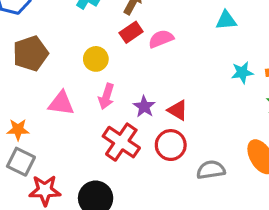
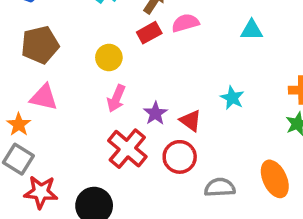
pink semicircle: (161, 39) -> (185, 23), moved
cyan star: (242, 72) -> (232, 98), moved, turned 30
pink triangle: (61, 103) -> (44, 97), moved
orange star: (18, 130) -> (19, 125), turned 30

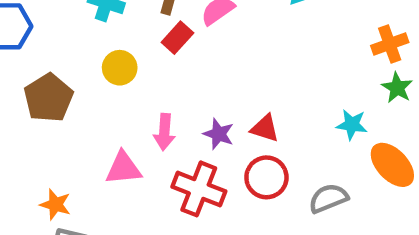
yellow circle: (109, 57) -> (120, 68), moved
pink triangle: (44, 97) -> (123, 168), moved
cyan star: (232, 98) -> (352, 125), moved

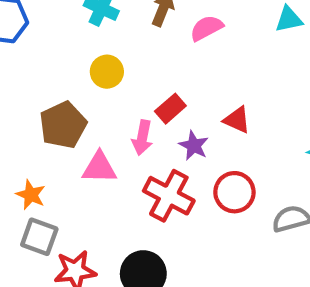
red rectangle: (177, 38) -> (170, 109), moved
brown pentagon: (48, 98) -> (63, 125), moved
red triangle: (265, 128) -> (237, 120), moved

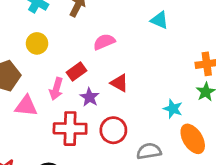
cyan triangle: (289, 19) -> (160, 20), turned 30
pink semicircle: (206, 28) -> (104, 42), moved
red cross: (169, 196) -> (70, 129), turned -32

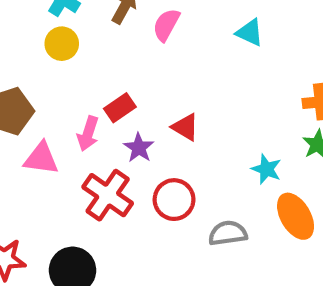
pink semicircle: (104, 42) -> (166, 25), moved, turned -40
yellow circle: (37, 43) -> (62, 44), moved
red cross: (70, 129) -> (108, 195), turned 32

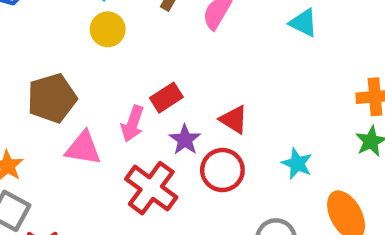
cyan star: (266, 169) -> (297, 163), moved
red circle: (174, 200) -> (222, 170), moved

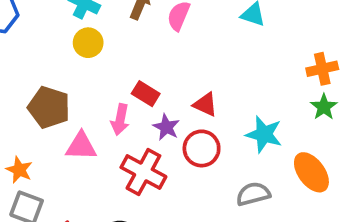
brown pentagon: (52, 98) -> (49, 107), turned -30
red rectangle: (166, 98) -> (146, 94), turned 72
cyan star: (297, 163) -> (264, 134), size x1.4

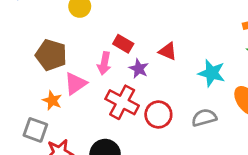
pink triangle: (81, 146) -> (75, 84), turned -35
red circle: (202, 148) -> (158, 114), moved
orange star: (19, 170) -> (52, 100), moved

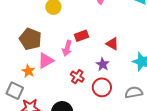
red rectangle: (123, 44) -> (82, 36), turned -56
purple star: (139, 69) -> (103, 64), moved
red cross: (122, 102) -> (77, 77), size x0.6

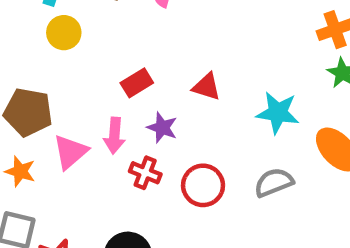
pink arrow: (67, 48) -> (114, 136), moved
purple star: (103, 64) -> (162, 128), moved
orange star: (28, 71) -> (20, 171), moved

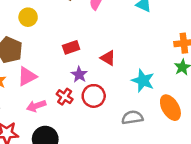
yellow circle: (64, 33) -> (28, 17), moved
pink arrow: (114, 136) -> (36, 106), moved, turned 54
red circle: (203, 185) -> (94, 96), moved

